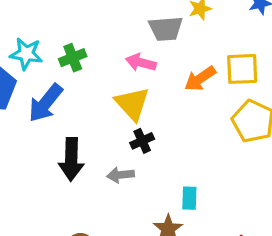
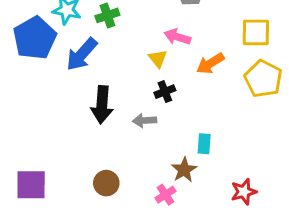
pink arrow: (141, 62) -> (177, 37), moved
orange arrow: (200, 79) -> (210, 63), moved
yellow triangle: (132, 104) -> (158, 58), size x0.6

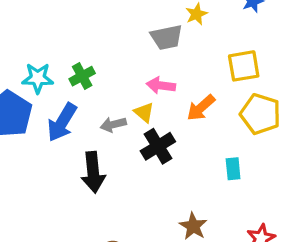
black cross: (165, 92) -> (158, 146), size x1.5
gray arrow: (145, 121) -> (113, 124), moved
cyan rectangle: (204, 144) -> (233, 169), moved

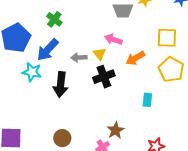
green cross: (82, 76) -> (54, 19), moved, turned -35
cyan star: (38, 78) -> (32, 72), moved

